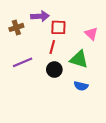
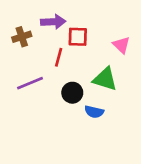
red line: (52, 47) -> (59, 57), moved
blue semicircle: (81, 86) -> (94, 112), moved

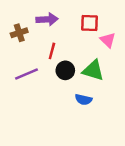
red square: (78, 37) -> (90, 23), moved
black circle: (72, 93) -> (65, 70), moved

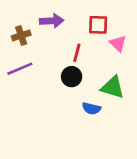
red line: (52, 51) -> (77, 53), moved
green triangle: (93, 70) -> (113, 87), moved
purple line: (26, 74) -> (20, 69), moved

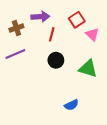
red square: (98, 25) -> (77, 20), turned -35
red line: (77, 53) -> (52, 34), moved
blue semicircle: (91, 108) -> (71, 105), moved, turned -40

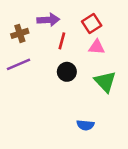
pink triangle: (92, 34) -> (97, 47), moved, turned -40
green triangle: (88, 69) -> (105, 82), turned 30
blue semicircle: (71, 105) -> (85, 125), turned 32

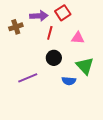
red square: (92, 24) -> (63, 13), moved
purple line: (19, 64) -> (28, 78), moved
blue semicircle: (85, 125) -> (69, 81), moved

